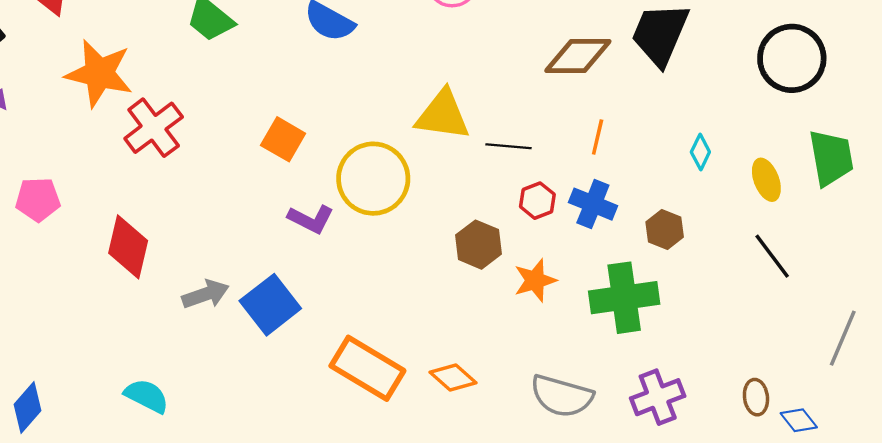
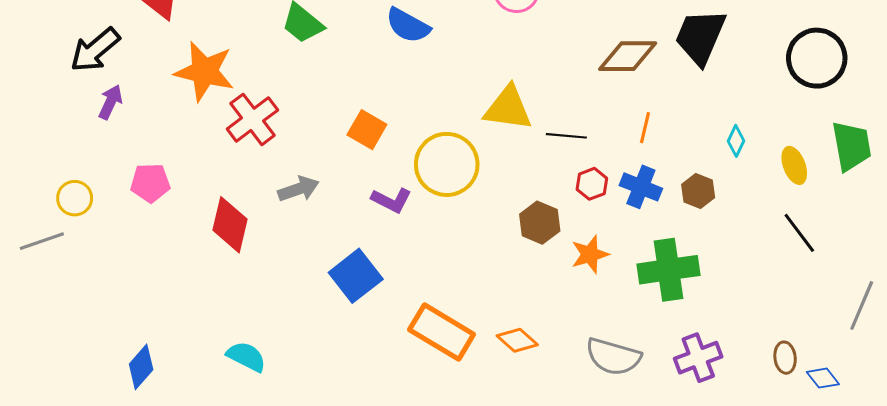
brown hexagon: (665, 229) -> (698, 191), moved
gray arrow: (206, 294) -> (298, 189), moved

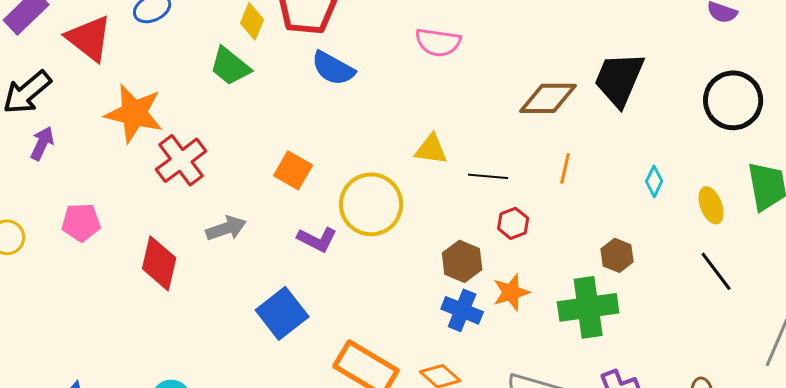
yellow triangle: (508, 108) -> (431, 149), size x0.7
blue cross: (641, 187) -> (462, 310), moved
brown hexagon: (698, 191) -> (617, 255), moved

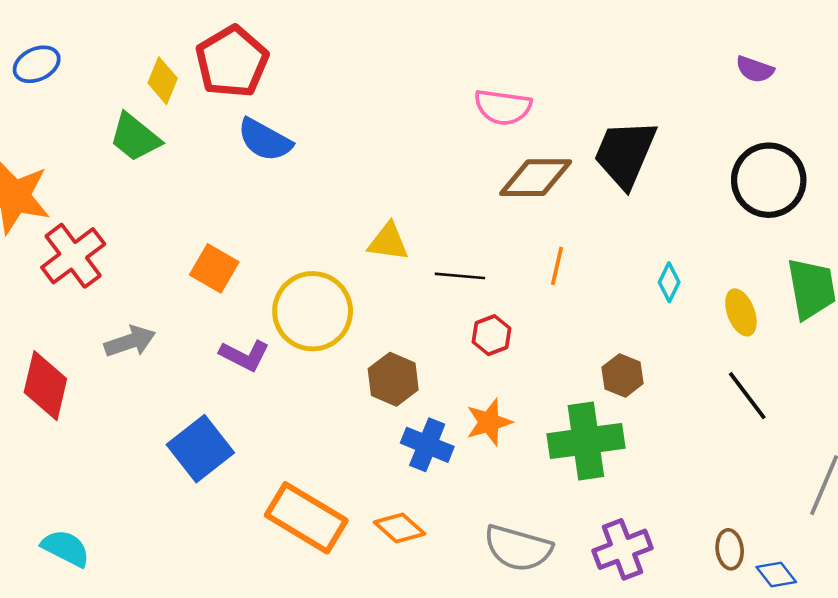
pink semicircle: (438, 42) -> (503, 107), moved
brown hexagon: (462, 261) -> (393, 379), moved

